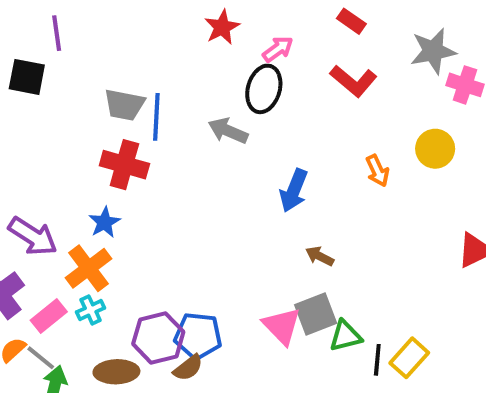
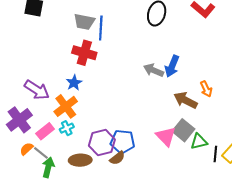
gray arrow: (228, 131) -> (153, 70), moved
orange arrow: (377, 171) -> (206, 89), moved
brown arrow: (320, 256) -> (185, 100), size x1.6
gray square: (316, 314) -> (183, 130), turned -30

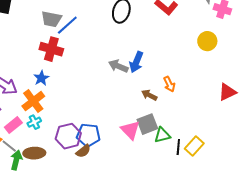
blue line: (101, 28) -> (67, 25), turned 45
brown arrow: (185, 100) -> (149, 95), size x0.7
gray square: (183, 130) -> (147, 124), turned 30
brown ellipse: (80, 160) -> (34, 153), moved

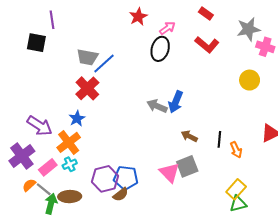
red cross: (51, 49) -> (87, 88), turned 30
orange arrow: (169, 84) -> (236, 150), moved
green triangle: (162, 135) -> (238, 204), moved
black line: (178, 147) -> (219, 139), moved

